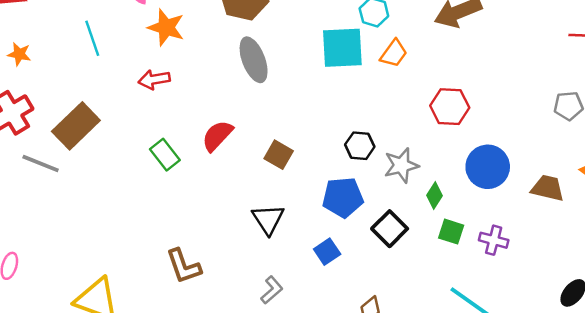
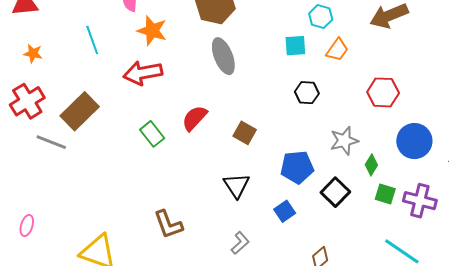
cyan square: (342, 48) -> (295, 46), size x0.6
red arrow: (154, 80) -> (143, 73), size x1.5
black hexagon: (360, 146) -> (307, 93), moved
purple cross: (494, 240) -> (420, 201), size x1.4

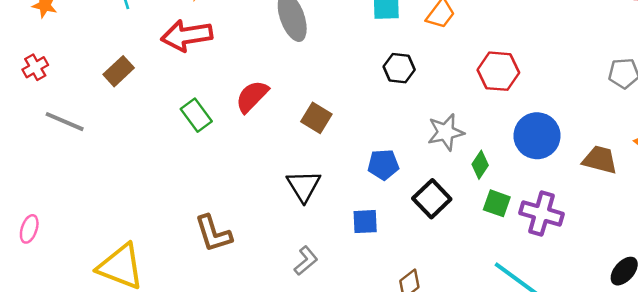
red cross: (27, 101) -> (35, 67), size x0.6
brown rectangle: (80, 111) -> (119, 71), moved, size x0.6
blue pentagon: (297, 167) -> (383, 165), size x0.7
blue square: (285, 211) -> (365, 222), turned 30

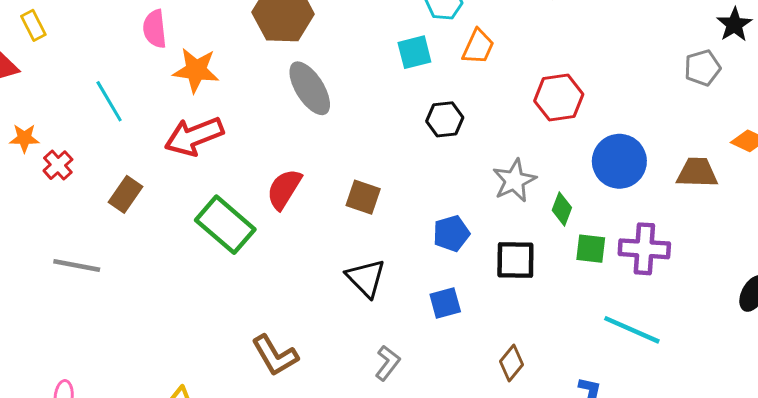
red cross: (35, 67) -> (58, 165), moved
green rectangle: (196, 115) -> (225, 225), size x1.5
black square: (432, 199) -> (515, 260), turned -33

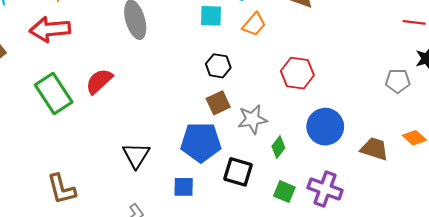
brown square: (363, 197) -> (218, 103), moved, turned 30
blue pentagon: (451, 233) -> (201, 142), size x1.6
green square: (591, 249) -> (284, 192), moved

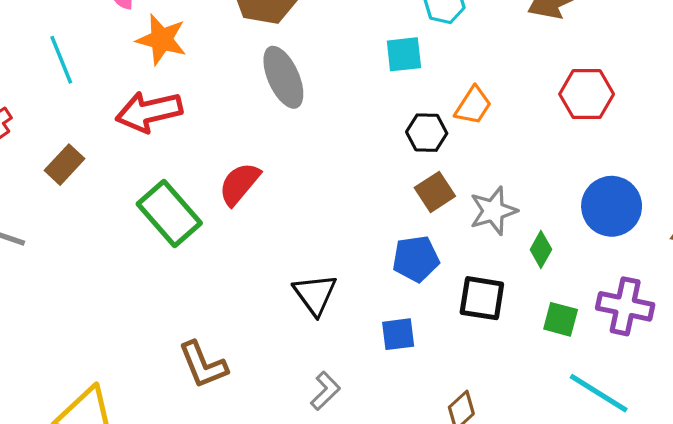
orange trapezoid: (254, 24) -> (473, 106), moved
red hexagon: (297, 73) -> (587, 94), moved
blue pentagon: (201, 142) -> (416, 259), size x0.7

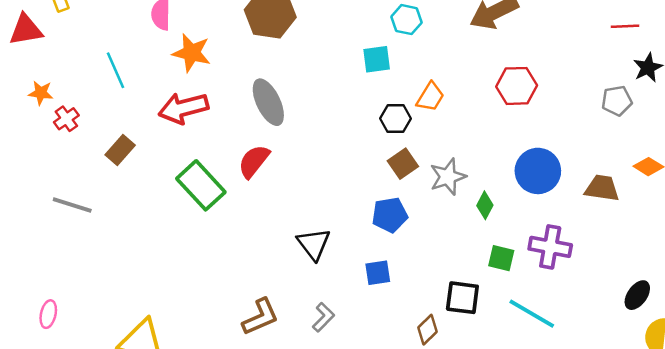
gray ellipse: (283, 77) -> (268, 102), moved
black square: (482, 298) -> (462, 298), moved
brown L-shape: (203, 365) -> (260, 317), moved, turned -90

